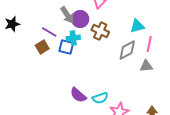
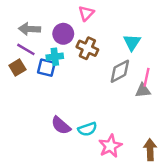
gray arrow: (67, 15) -> (29, 29), moved, turned 126
cyan triangle: (137, 26) -> (132, 42), turned -42
pink line: (149, 44) -> (147, 77), moved

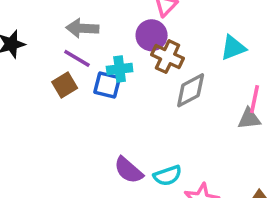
purple circle: (63, 34) -> (152, 35), moved
cyan triangle: (132, 42) -> (233, 48), turned 36
gray diamond: (120, 71) -> (191, 90), moved

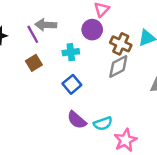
brown cross: (168, 57) -> (121, 44), moved
purple line: (77, 58) -> (33, 34), moved, turned 30
blue square: (107, 85) -> (72, 84), moved, turned 36

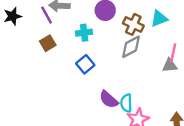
purple semicircle: (77, 120) -> (109, 99), moved
cyan semicircle: (103, 124) -> (126, 103), moved, turned 108

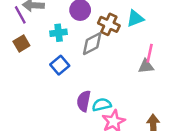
gray diamond: (131, 47) -> (92, 44), moved
purple semicircle: (109, 99) -> (84, 101), turned 60
cyan semicircle: (126, 103) -> (102, 105), turned 78

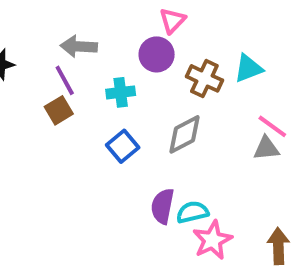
purple line: (20, 15) -> (65, 80), moved
gray diamond: (92, 44) -> (184, 134), moved
pink line: (150, 53) -> (272, 126), turned -66

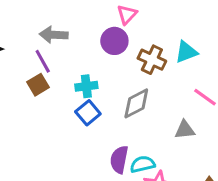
cyan cross: (121, 92) -> (86, 86), moved
gray triangle: (266, 148) -> (185, 130), moved

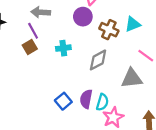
blue square: (88, 113) -> (63, 101), moved
gray triangle: (185, 130) -> (132, 78), size x1.5
cyan semicircle: (143, 164) -> (102, 102), turned 119

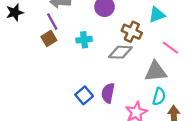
brown cross: (109, 30) -> (132, 32), moved
gray diamond: (98, 60) -> (120, 52), turned 30
cyan semicircle: (102, 102) -> (159, 96), moved

